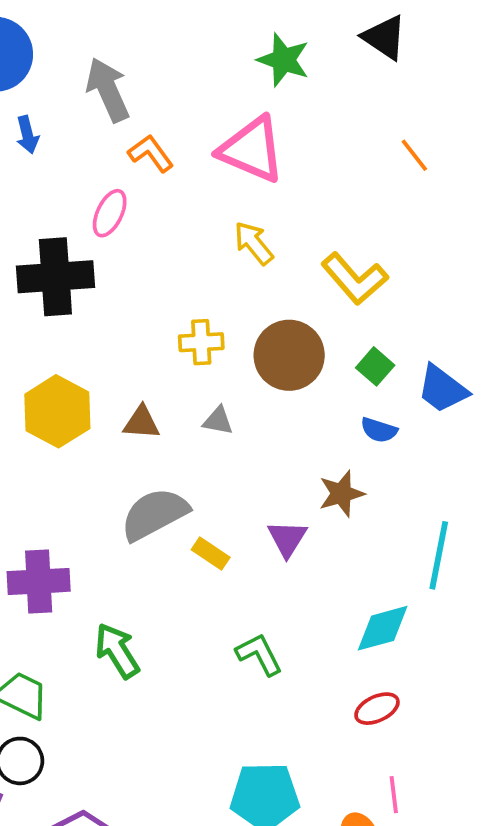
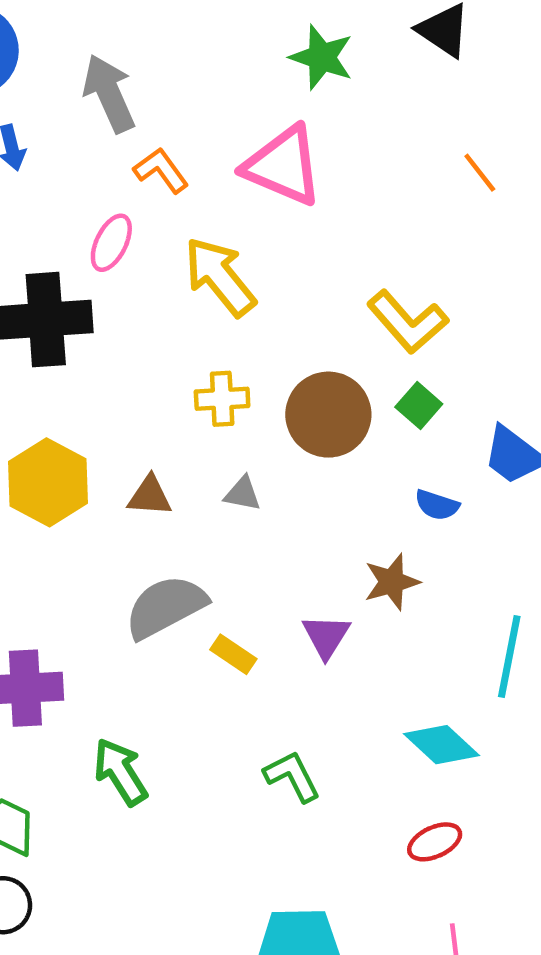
yellow arrow: (254, 243) -> (220, 277), moved, size x1.5
green square: (375, 366) -> (419, 406), moved
cyan diamond: (383, 628) -> (441, 745), turned 58

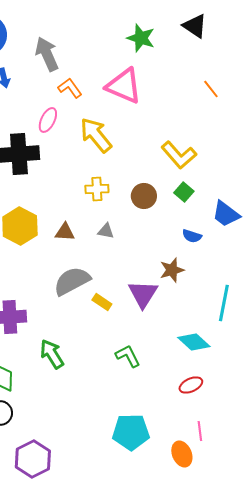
brown circle: (328, 415) -> (144, 196), size x0.7
purple triangle: (326, 636) -> (143, 294), size x1.4

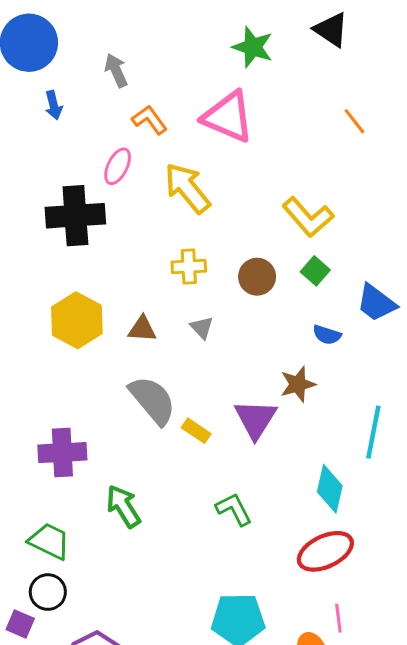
gray arrow: (47, 54) -> (116, 70), size x0.7
gray triangle: (106, 231) -> (202, 328), turned 36
gray semicircle: (72, 281) -> (152, 400), turned 78
cyan diamond: (194, 342) -> (330, 489), turned 60
red ellipse: (191, 385) -> (325, 551), size x1.6

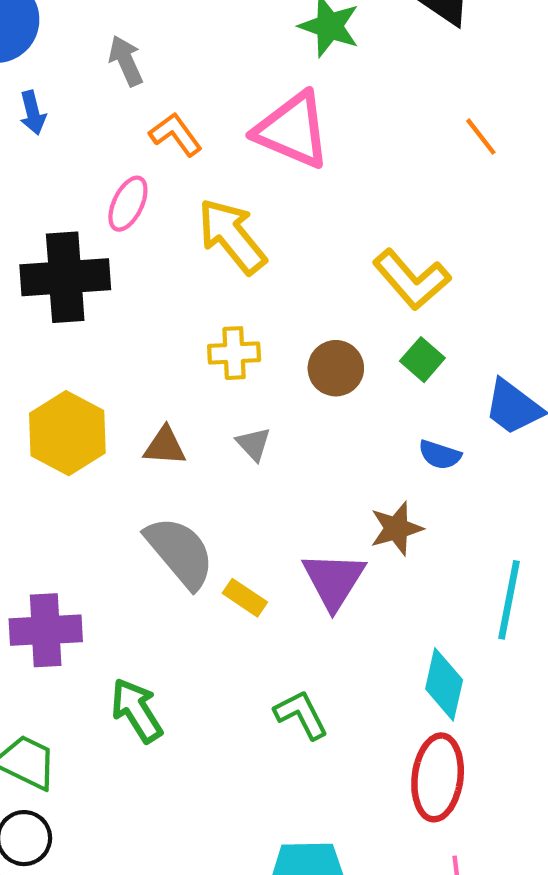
red ellipse: (325, 551) -> (438, 777), turned -58

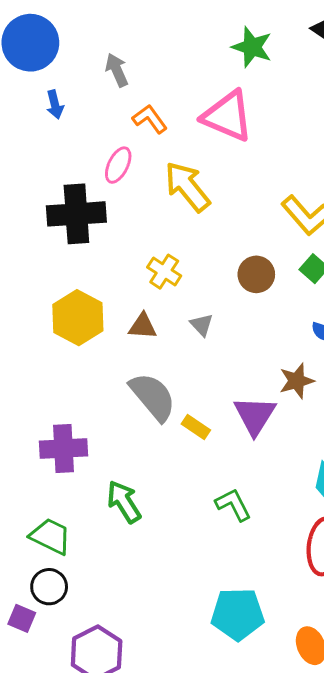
yellow cross: (234, 353) -> (164, 272), moved, turned 36

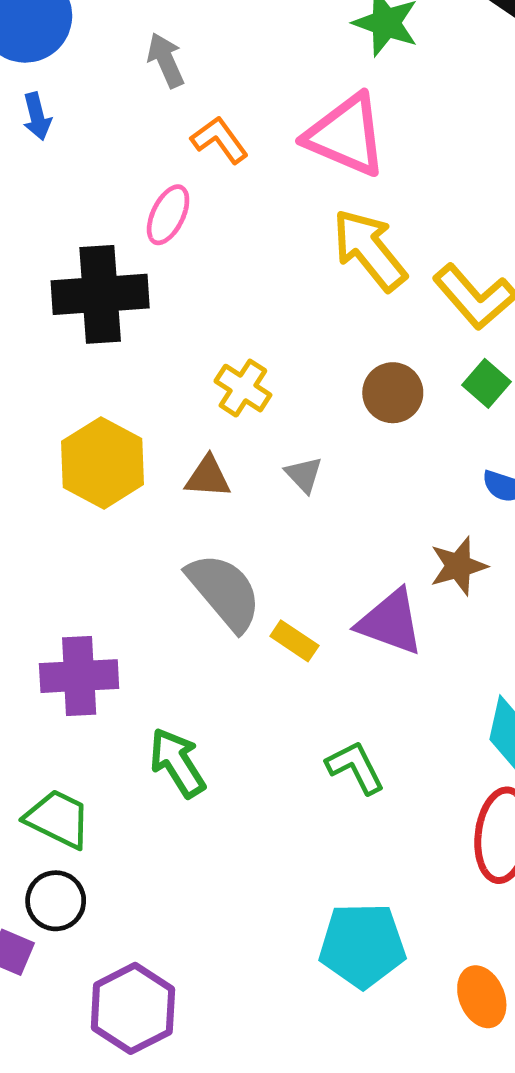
blue arrow: (55, 105) -> (37, 116), moved
yellow arrow: (187, 187) -> (369, 250), moved
purple triangle: (255, 415) -> (390, 622), turned -42

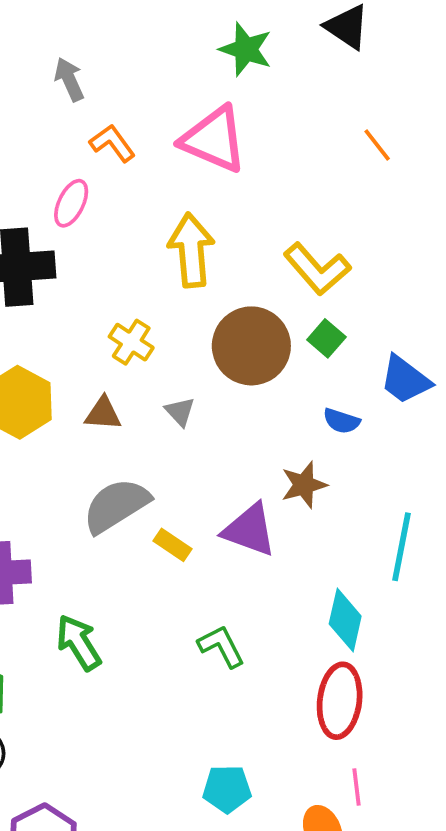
yellow arrow: (369, 250) -> (191, 250), moved, turned 34
brown circle: (393, 393) -> (251, 346), size x1.6
gray semicircle: (224, 592) -> (116, 505), turned -82
cyan pentagon: (362, 945) -> (227, 789), size x0.7

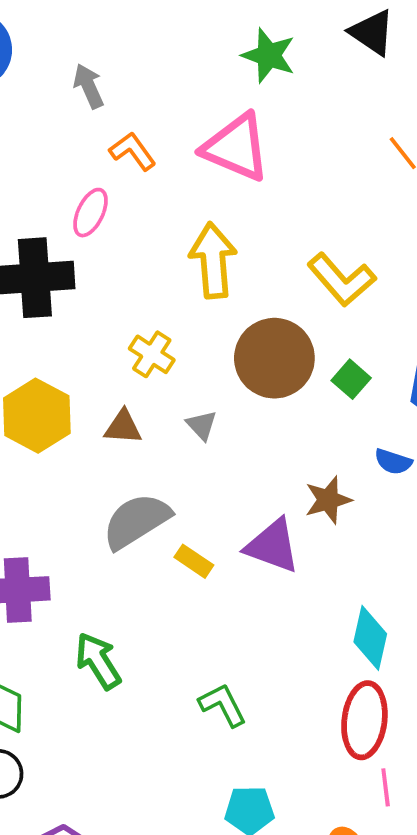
green square: (326, 338) -> (351, 379), moved
blue semicircle: (341, 421) -> (393, 462), moved
green L-shape: (221, 646) -> (223, 705), moved
pink line: (356, 787) -> (386, 787), moved

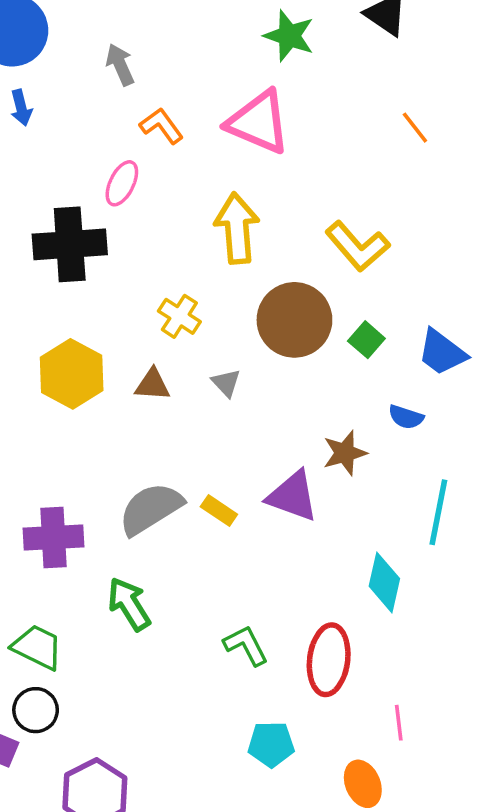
gray semicircle: (136, 521) -> (151, 509), moved
red ellipse: (364, 720) -> (329, 660), moved

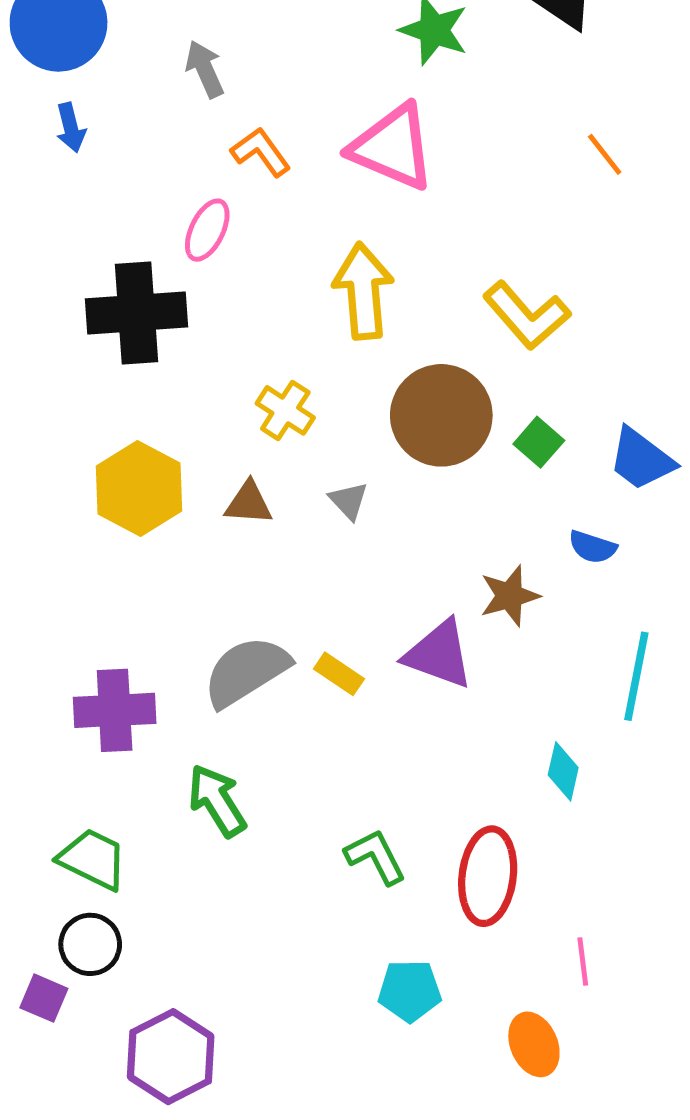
cyan diamond: (384, 582) -> (563, 771), size x0.7

